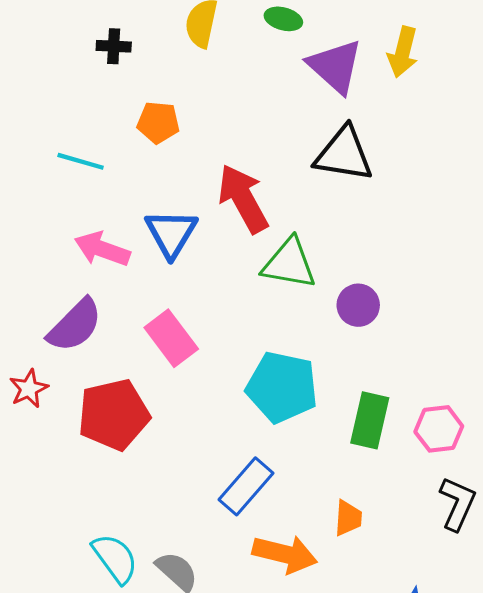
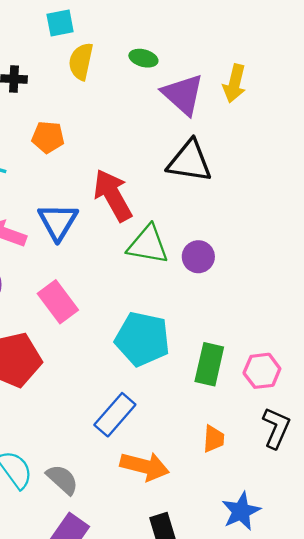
purple circle: (358, 305) -> (198, 257), moved
orange trapezoid: (348, 518) -> (214, 439), moved

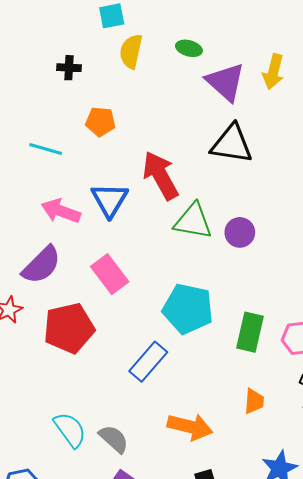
blue rectangle: (115, 415) -> (148, 362), moved

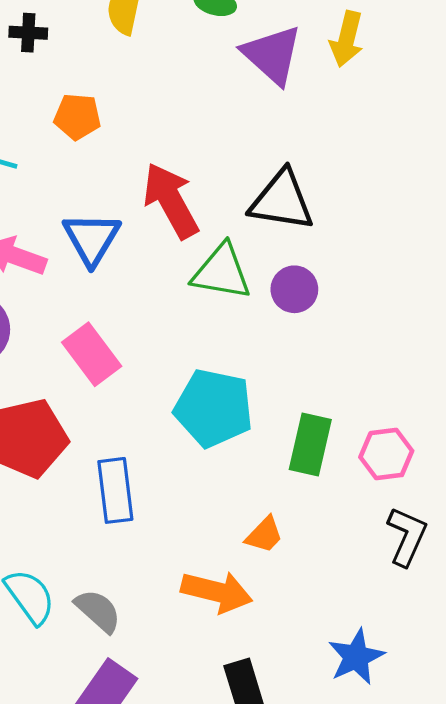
black triangle: (232, 144) -> (282, 201), moved
blue rectangle: (148, 362) -> (115, 490), moved, turned -48
orange trapezoid: (254, 401) -> (264, 535), moved, turned 40

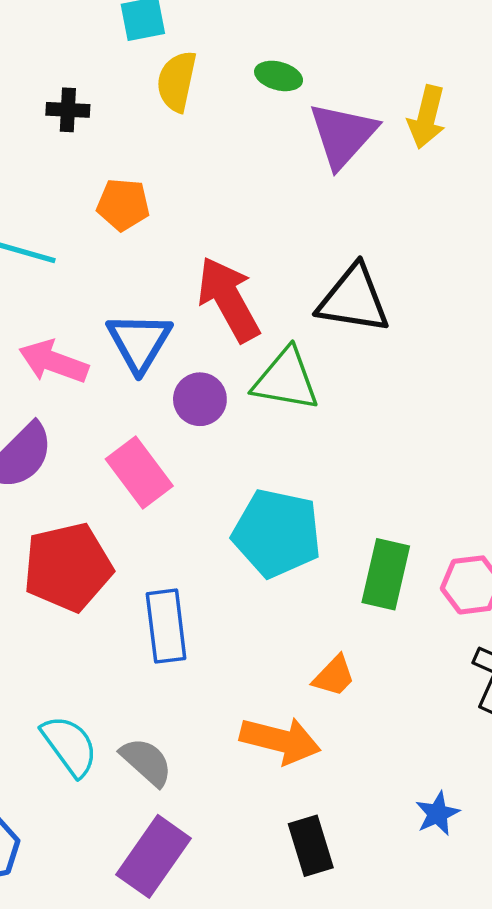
purple triangle: (272, 55) -> (343, 135), turned 30
purple circle: (294, 289) -> (200, 399), moved
blue star: (356, 657) -> (437, 814), size x0.7

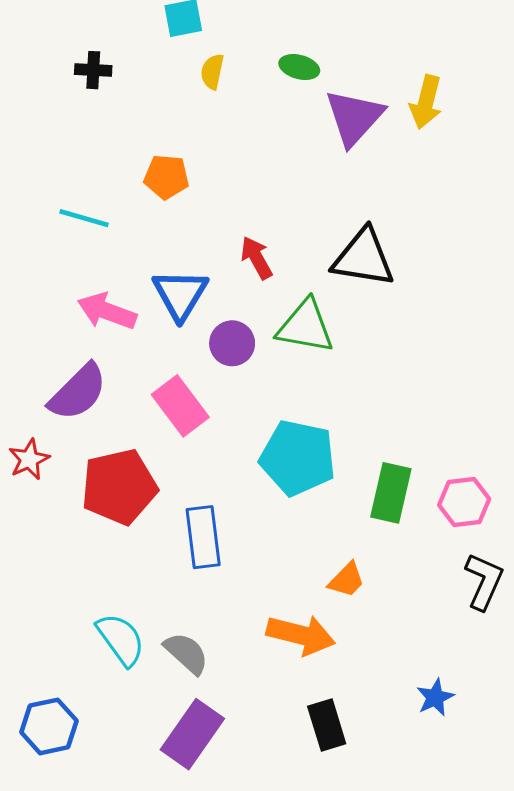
yellow semicircle: (177, 81) -> (212, 72), size x0.7
black cross: (68, 110) -> (93, 70), moved
red arrow: (229, 299) -> (257, 258), size x0.6

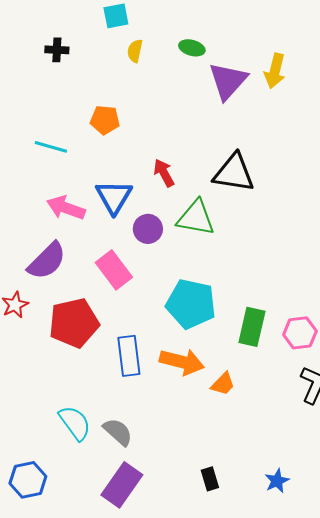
orange arrow: (301, 635) -> (182, 362), moved
blue star: (435, 697) -> (277, 481), moved
black rectangle: (327, 725) -> (210, 479), size x0.7

